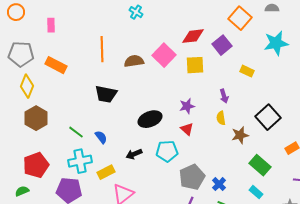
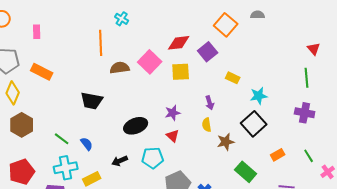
cyan star: (276, 43) -> (259, 96), moved, size x0.7
orange line: (102, 49) -> (101, 43), moved

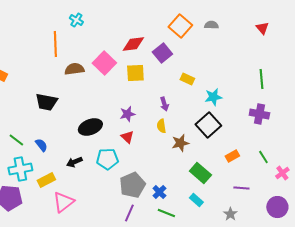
gray semicircle: (258, 15) -> (211, 25), moved
red triangle: (314, 49) -> (262, 28), moved

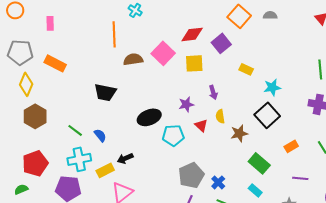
purple arrow: (164, 104) -> (213, 92), moved
red triangle: (127, 137) -> (201, 125), moved
cyan pentagon: (107, 159) -> (173, 135), moved
black arrow: (74, 162) -> (125, 158), moved

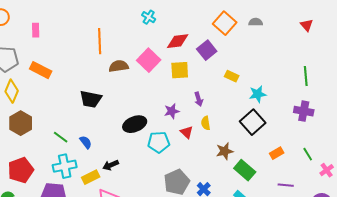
cyan cross: (135, 10) -> (149, 17), moved
brown star: (239, 133) -> (225, 151), moved

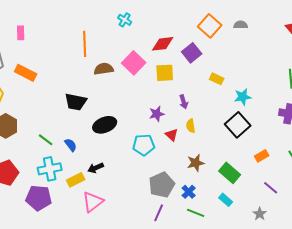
cyan cross: (149, 17) -> (125, 20), moved
black ellipse: (135, 124) -> (105, 125), moved
brown star: (225, 151) -> (196, 163), moved
purple line: (286, 185) -> (271, 188), turned 35

